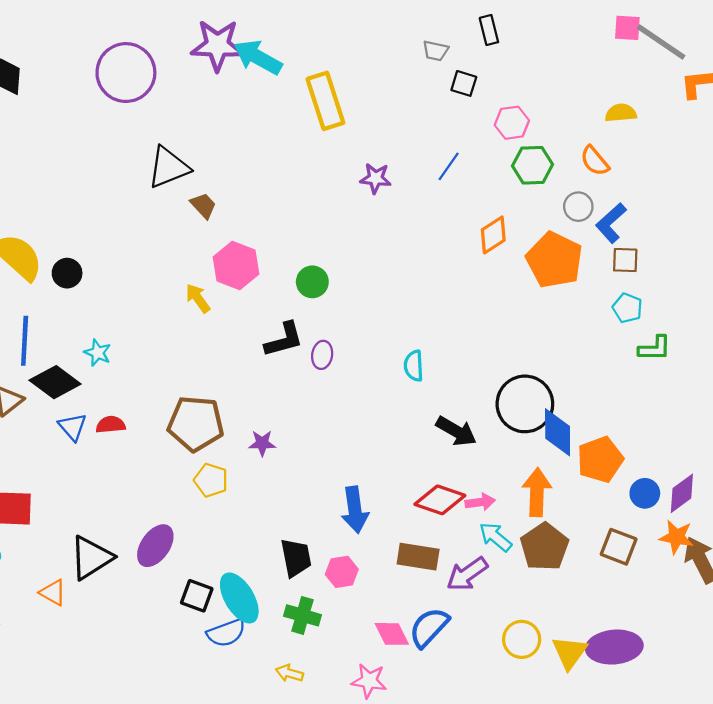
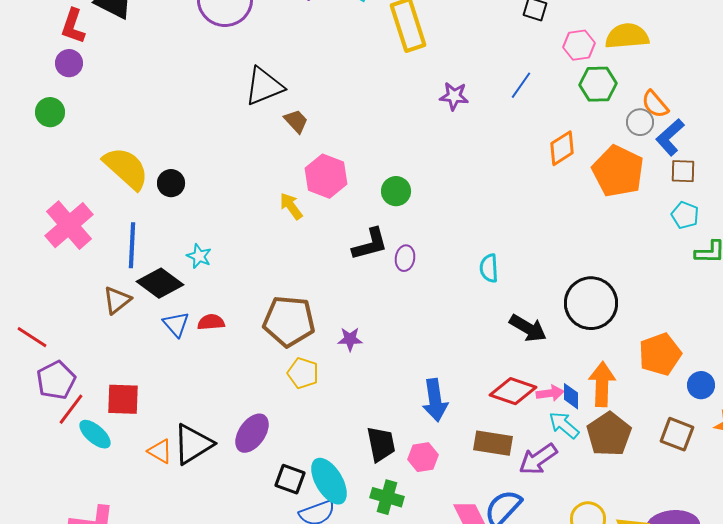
yellow semicircle: (621, 113) -> (627, 36), moved, size x1.5
orange semicircle: (595, 161) -> (655, 104), moved
blue diamond: (558, 432) -> (571, 396), moved, size x0.6
orange triangle: (53, 593) -> (160, 451), moved

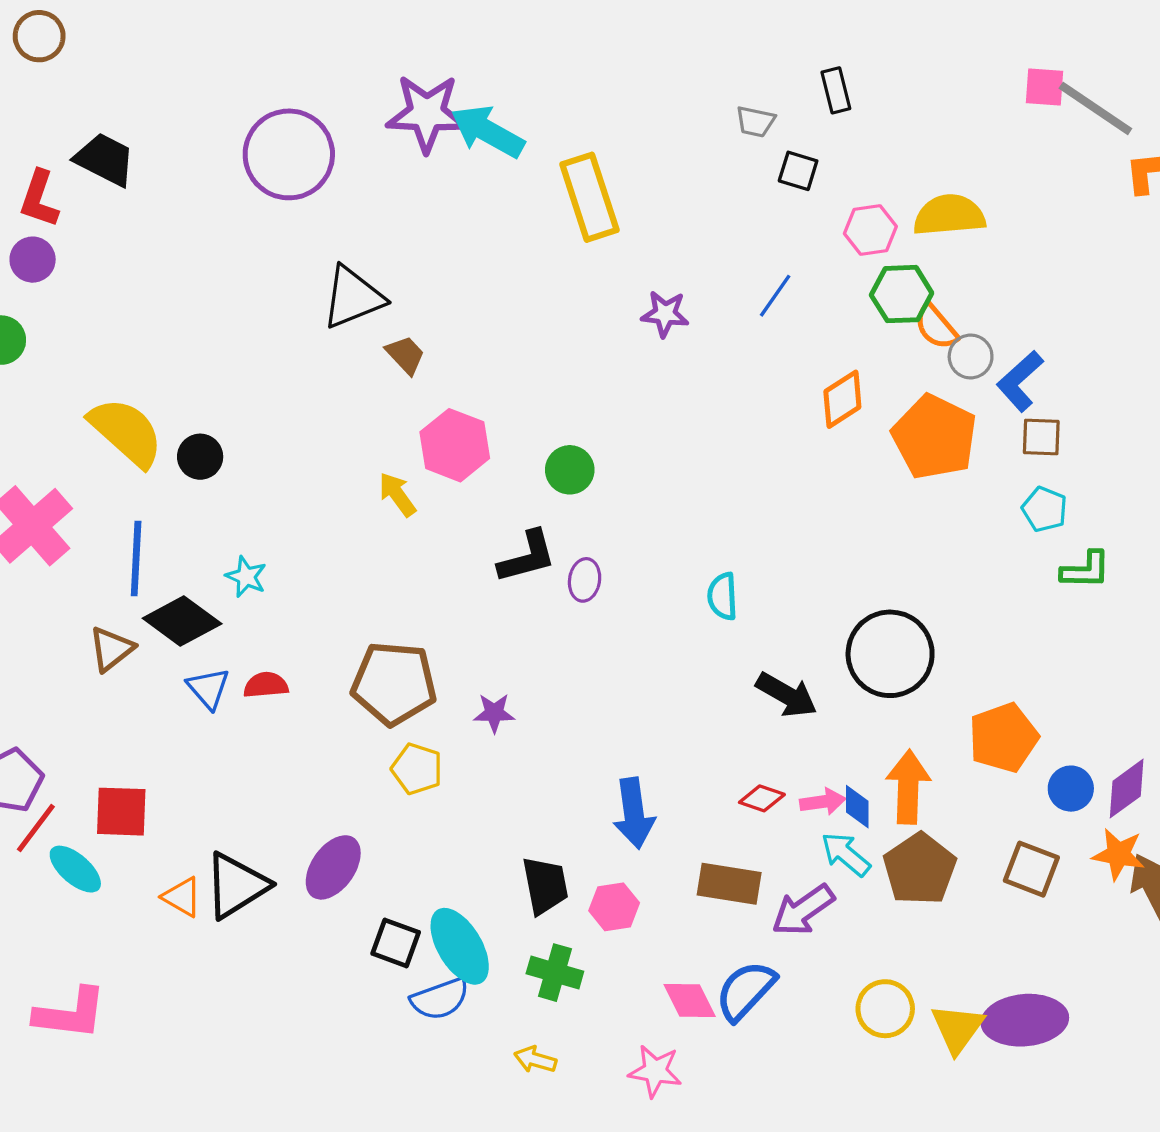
orange semicircle: (655, 104) -> (936, 327), moved
red diamond: (513, 391) -> (762, 798), size x0.6

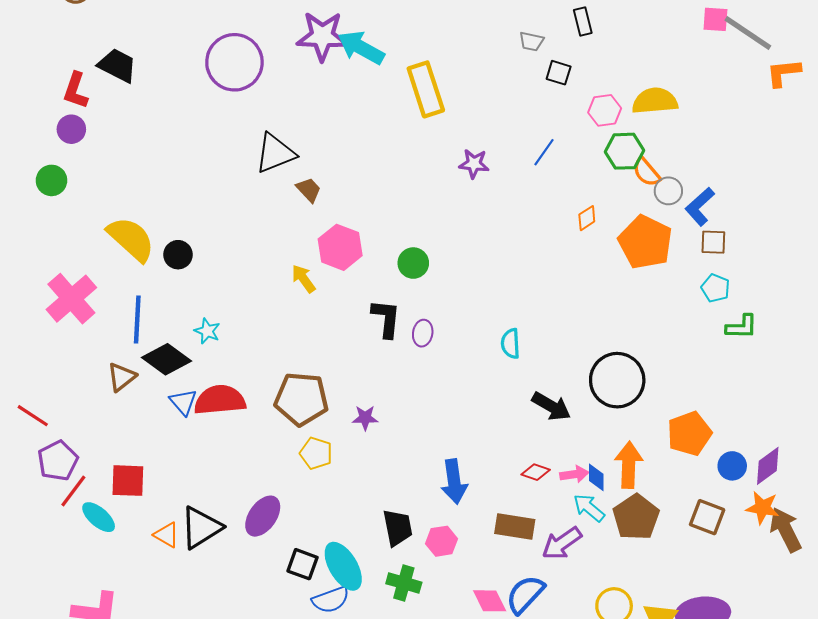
orange diamond: (842, 399) -> (587, 218), size x0.7
black L-shape: (527, 557) -> (386, 318), turned -69
red semicircle: (266, 685) -> (220, 400), size x1.8

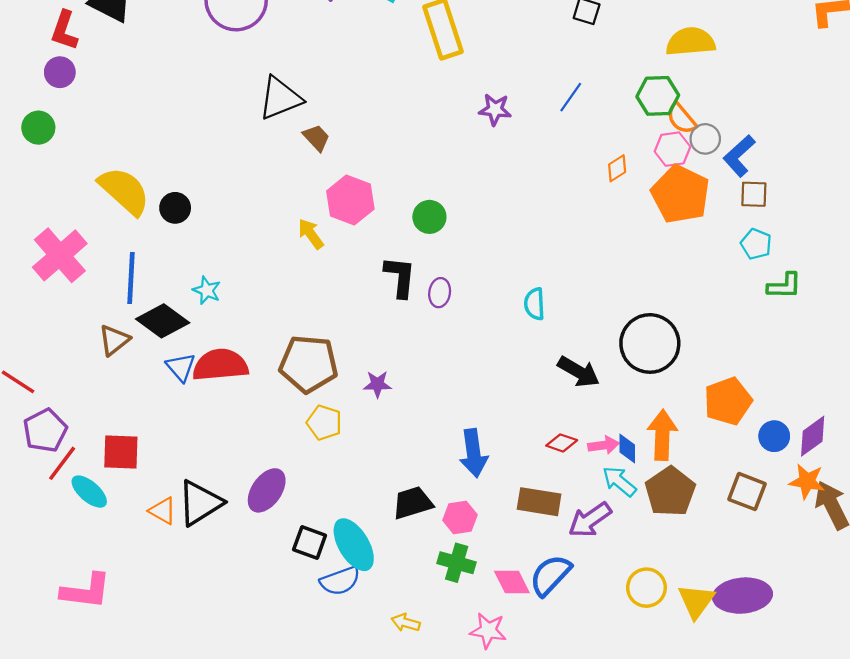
pink hexagon: (605, 110) -> (672, 149), moved
black trapezoid: (398, 528) -> (412, 503), turned -96
green cross: (404, 583) -> (457, 563), moved

